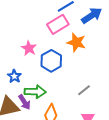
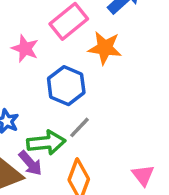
pink star: (29, 48) -> (25, 49), moved
gray line: (84, 90) -> (79, 127), moved

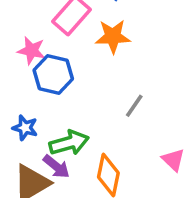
blue hexagon: (66, 86) -> (53, 74), moved
gray line: (79, 127) -> (134, 106), moved

